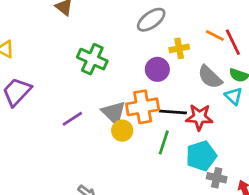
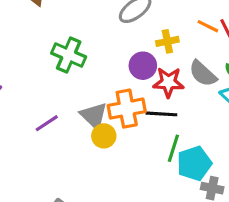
red star: (199, 117) -> (168, 82), moved
green line: (164, 142) -> (173, 148), moved

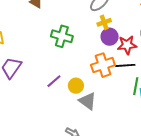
yellow cross: (167, 41) -> (104, 22), moved
gray triangle: (94, 116) -> (88, 101), moved
yellow circle: (104, 136) -> (76, 86), moved

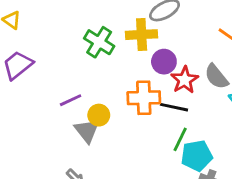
yellow cross: (104, 22) -> (142, 35), moved, size x1.5
red star: (127, 45) -> (185, 80), turned 30
gray triangle: (88, 101) -> (87, 131), moved

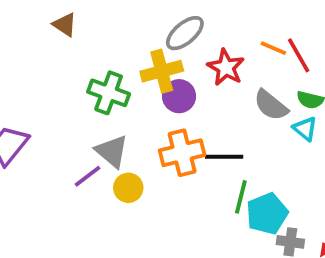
purple circle: (164, 62) -> (179, 96), moved
red star: (185, 80) -> (226, 67), moved
gray triangle: (87, 131) -> (112, 151), moved

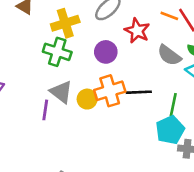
yellow cross: (162, 71) -> (65, 23), moved
purple line: (87, 176) -> (45, 110), turned -42
yellow circle: (128, 188) -> (87, 99), moved
green line: (241, 197) -> (173, 105), moved

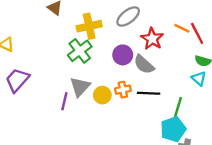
green cross: (57, 52) -> (80, 51), turned 30
gray semicircle: (169, 55) -> (144, 64), moved
orange cross: (110, 91) -> (123, 90), size x0.6
gray triangle: (61, 92) -> (80, 87), turned 30

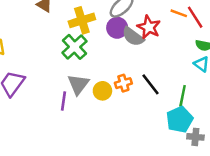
purple circle: (123, 55) -> (117, 28), moved
gray semicircle: (144, 64) -> (133, 37), moved
black line: (149, 93) -> (150, 84), turned 55

